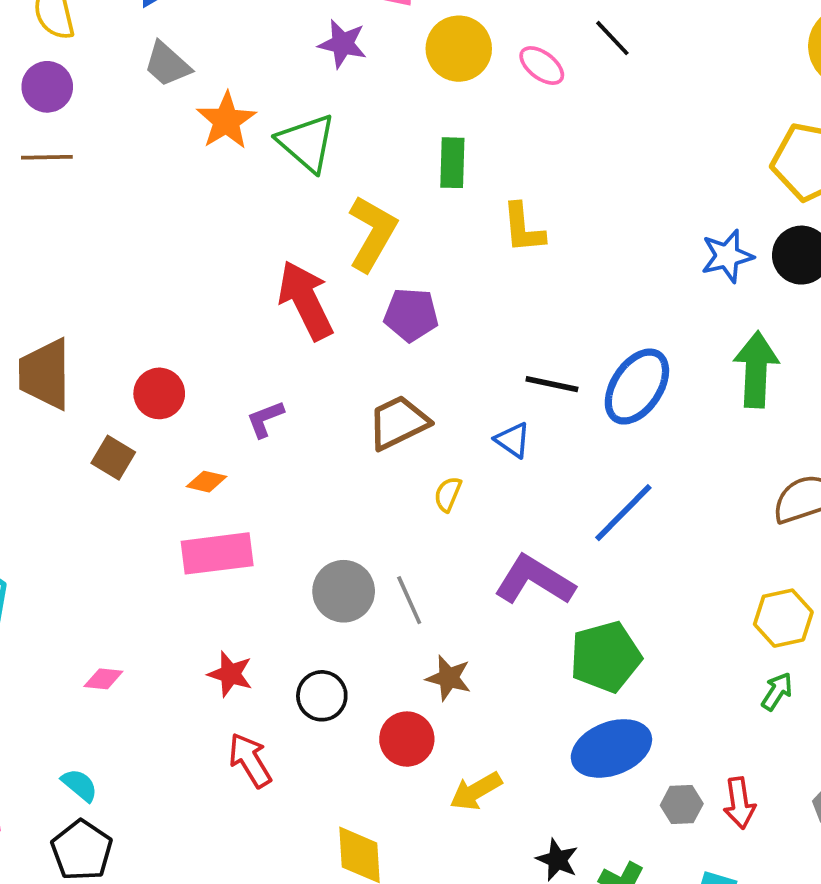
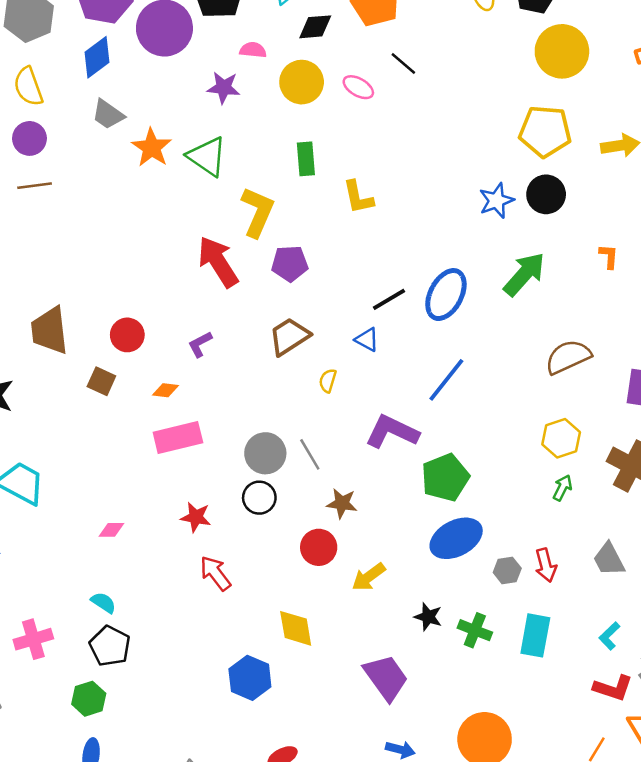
green arrow: (756, 369) -> (524, 274), turned 45
black line: (552, 384) -> (389, 299), turned -36
black circle: (322, 696) -> (259, 498), moved

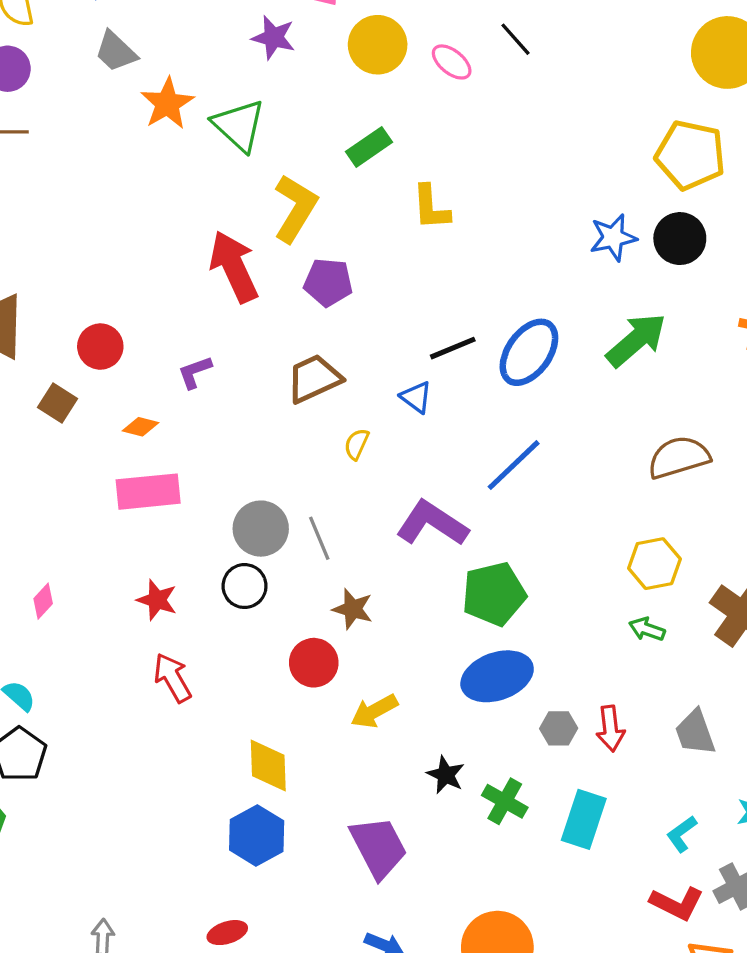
green rectangle: (306, 159) -> (369, 147), turned 52
green arrow: (562, 488) -> (647, 629), turned -105
pink diamond: (111, 530) -> (43, 601), turned -55
blue hexagon: (250, 678) -> (257, 835), moved

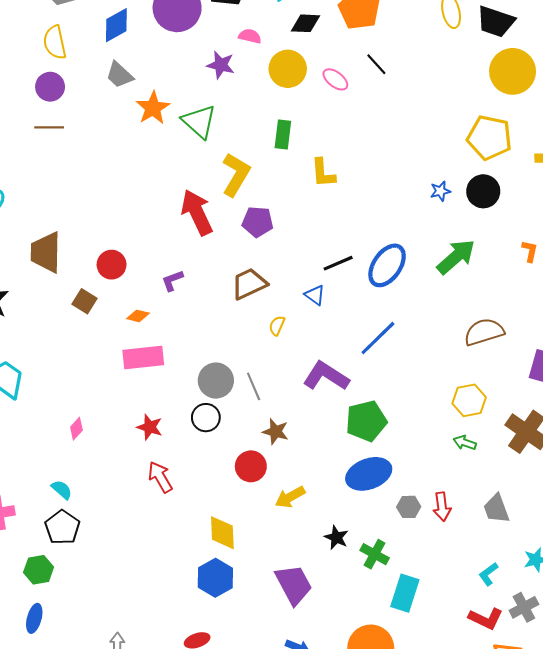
green rectangle: (369, 147) -> (283, 135), turned -48
blue star: (613, 238) -> (440, 191), size x0.7
cyan rectangle: (584, 819) -> (405, 593), moved

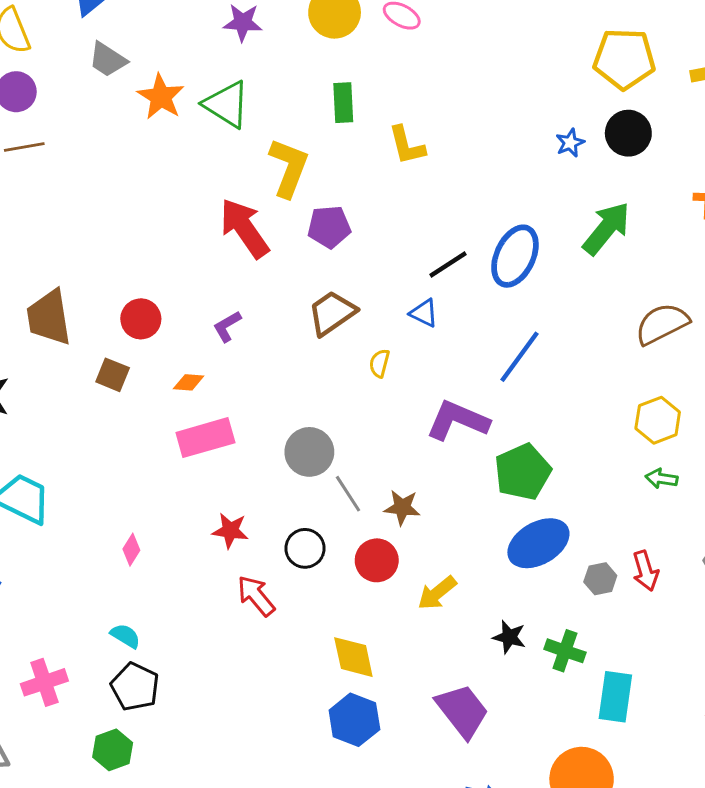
gray line: (254, 386) -> (348, 494), moved
black circle: (206, 418) -> (305, 548), moved

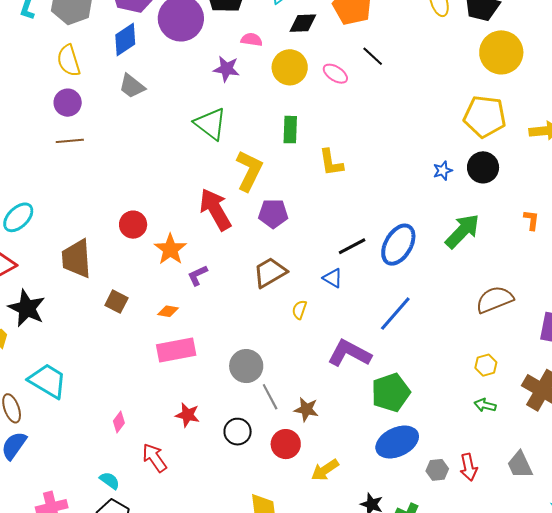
orange star: (161, 97) -> (170, 249), moved
red circle: (141, 319) -> (133, 225), moved
yellow hexagon: (658, 420) -> (486, 365), size x0.7
red arrow: (256, 596) -> (154, 458), moved

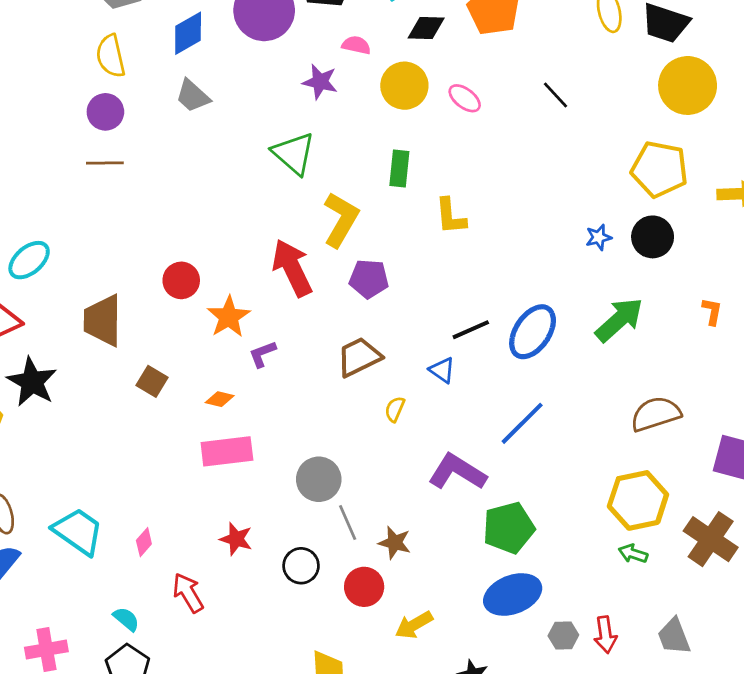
black line: (373, 56) -> (555, 95), moved
yellow hexagon: (486, 365) -> (638, 500), size x2.0
cyan trapezoid: (48, 381) -> (78, 531), moved

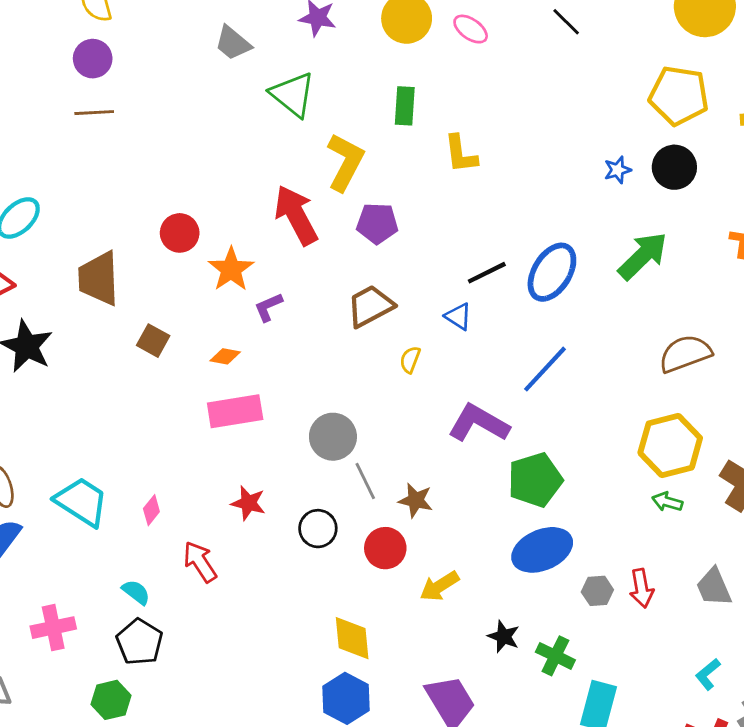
gray trapezoid: (193, 96) -> (233, 43), moved

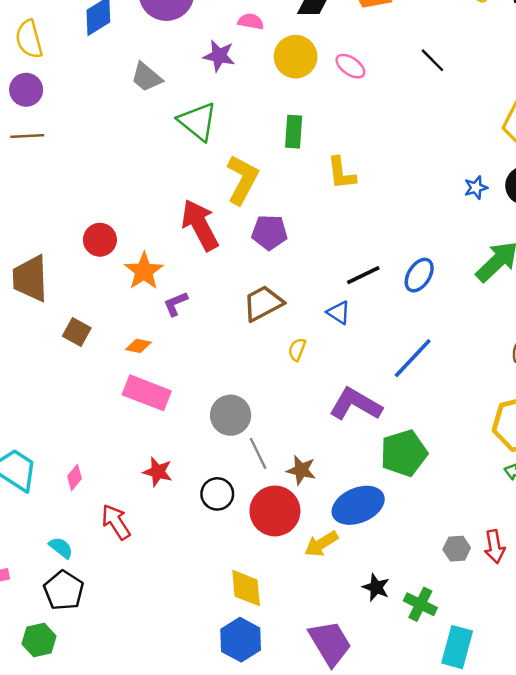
blue ellipse: (552, 272) -> (419, 275), size x0.7
pink rectangle: (235, 411) -> (147, 393), turned 30
red circle: (385, 548) -> (275, 511), size x1.4
blue ellipse: (542, 550) -> (358, 505), moved

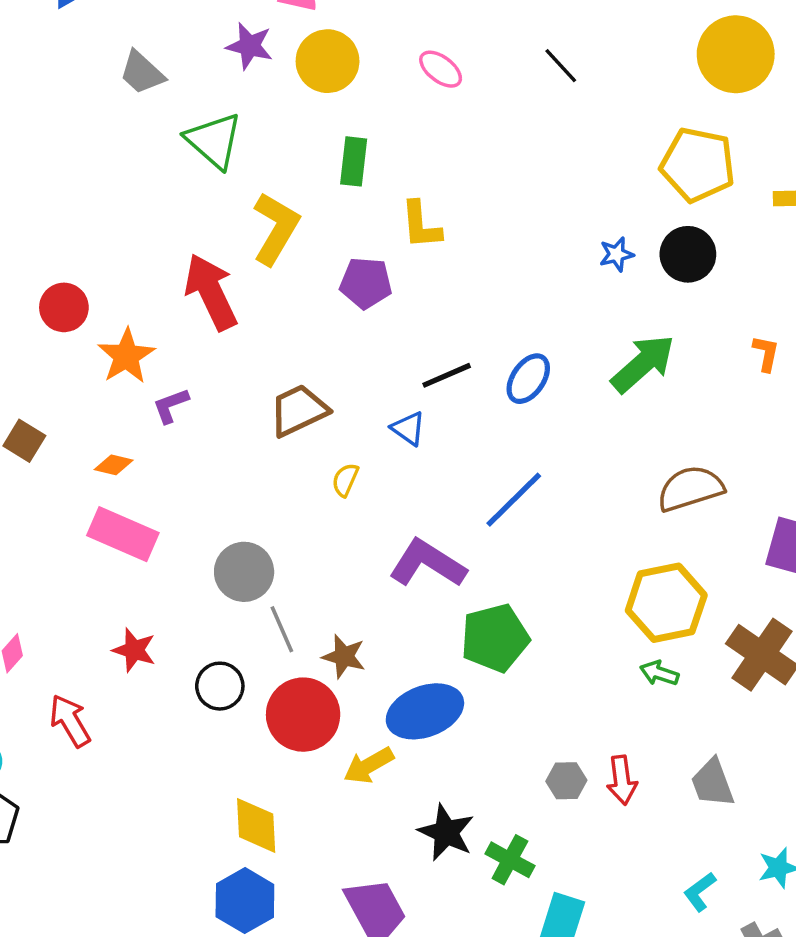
yellow circle: (296, 57) -> (328, 61), moved
purple pentagon: (270, 232) -> (366, 283), moved
black star: (376, 587) -> (446, 832), size x1.4

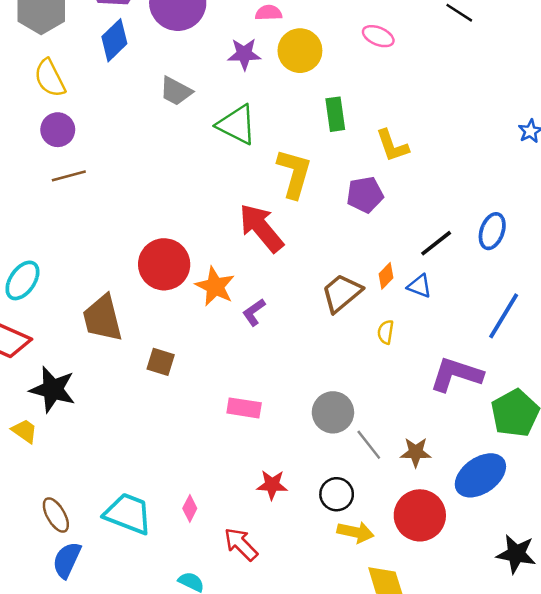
red circle: (64, 307) -> (164, 264), size x1.5
orange diamond: (114, 465) -> (386, 276), moved, turned -45
pink rectangle: (123, 534) -> (244, 408), size x0.7
red circle: (303, 715) -> (420, 515), moved
yellow arrow: (369, 765) -> (356, 532), moved, turned -124

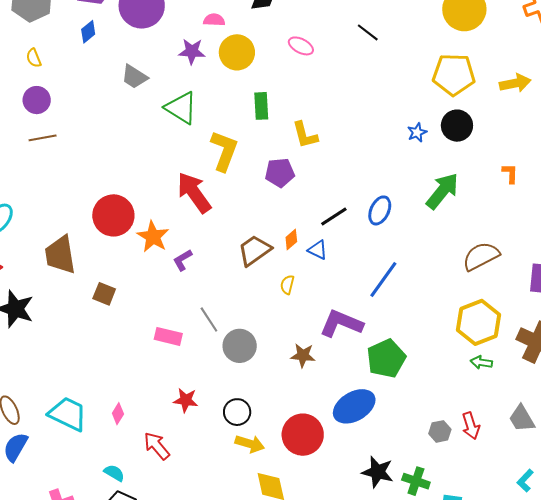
blue diamond: (114, 40) -> (88, 32), size x0.7
yellow semicircle: (50, 78) -> (34, 58), size x0.6
gray line: (369, 445) -> (209, 319), moved
brown star: (416, 452) -> (303, 355), moved

